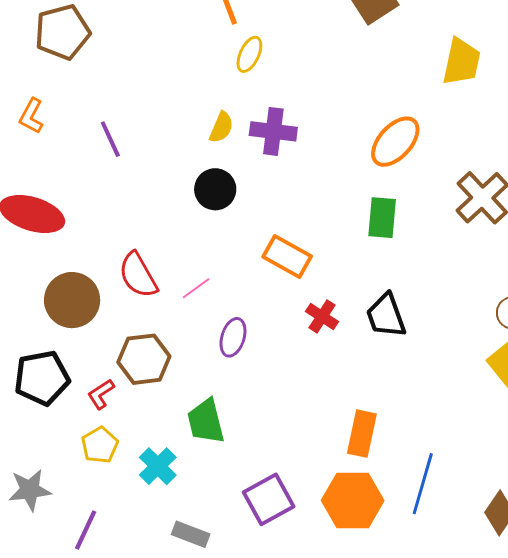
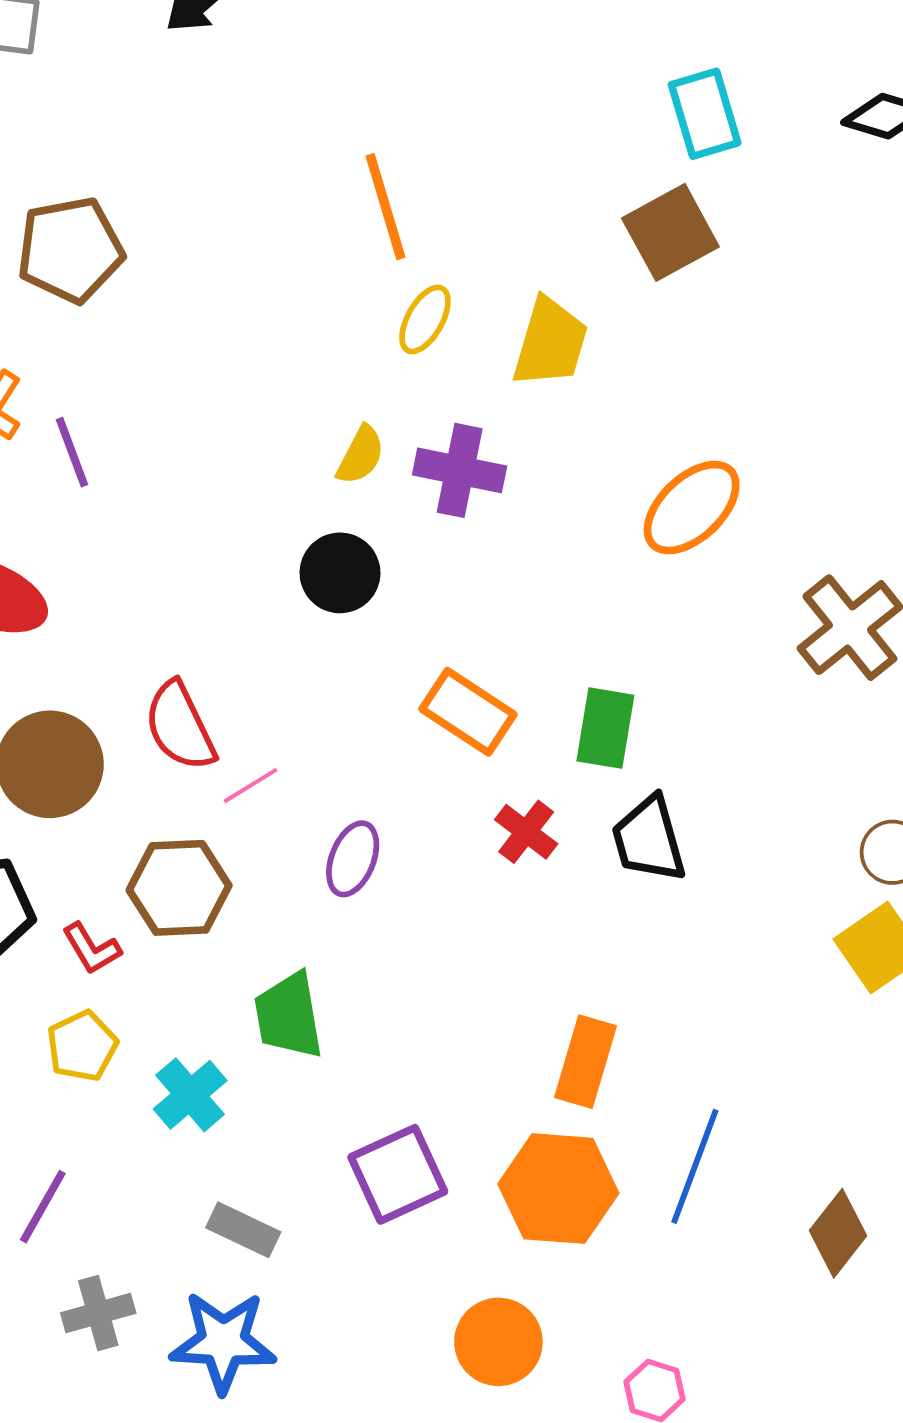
yellow trapezoid: (461, 62) -> (550, 343), moved
purple line: (110, 139) -> (72, 452), moved
green rectangle: (382, 218) -> (605, 728), moved
pink line: (196, 288) -> (250, 786), moved
red L-shape: (101, 394) -> (92, 949), turned -92

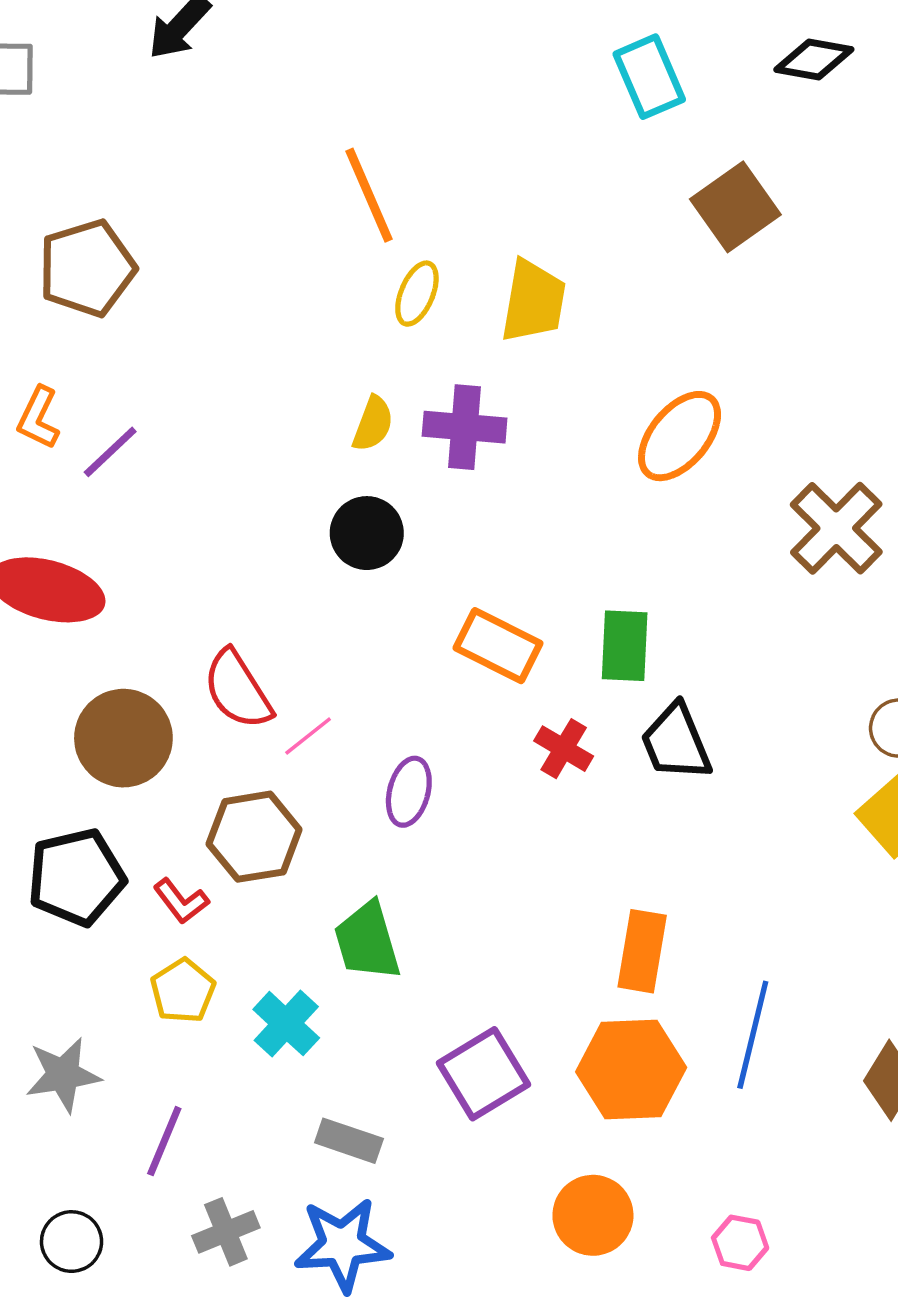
brown square: (670, 232) -> (735, 207), moved
purple line: (72, 452) -> (110, 452), turned 74

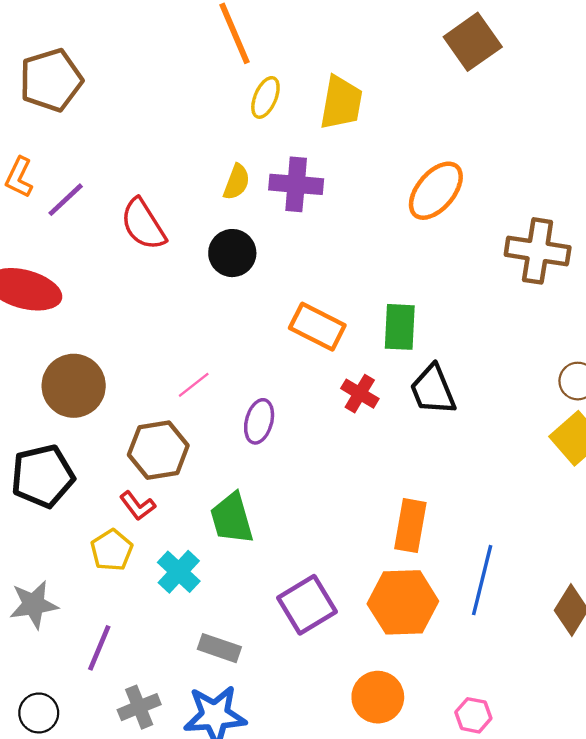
brown cross: (836, 528) -> (538, 251), turned -36
red semicircle: (238, 690) -> (143, 224), moved
red L-shape: (181, 901) -> (137, 506), moved

